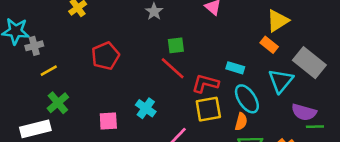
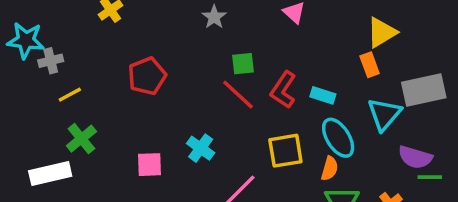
orange rectangle: (269, 45) -> (370, 65), turned 30
gray rectangle: (309, 63) -> (424, 90), turned -52
red L-shape: (205, 83) -> (283, 90), moved, turned -72

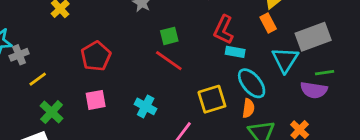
red L-shape: (283, 90) -> (224, 30), moved
pink square: (149, 165) -> (96, 100), moved
green line: (430, 177) -> (325, 73), moved

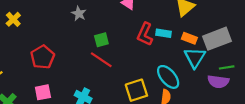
orange rectangle: (268, 23) -> (189, 38), moved, turned -40
cyan rectangle: (235, 52) -> (164, 33), moved

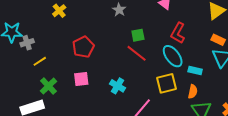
cyan rectangle: (164, 33) -> (195, 70), moved
cyan ellipse: (168, 77) -> (173, 56), moved

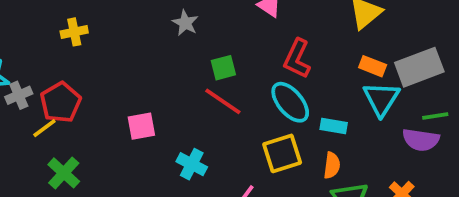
yellow cross: (59, 11) -> (74, 32), turned 32
red pentagon: (83, 47) -> (61, 102), moved
pink square: (81, 79) -> (141, 126), moved

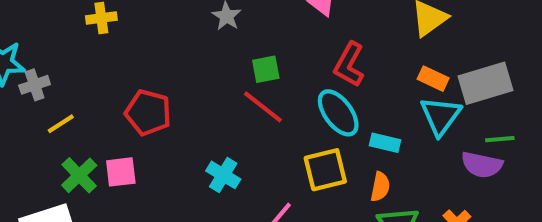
red pentagon: (61, 102) -> (148, 113), moved, turned -30
pink square: (141, 126) -> (121, 172), moved

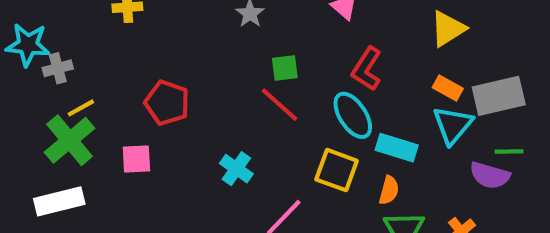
cyan rectangle: (385, 143) -> (397, 148), size x1.4
yellow square: (325, 170) -> (337, 170), turned 30
green cross: (79, 175) -> (70, 140), moved, size x1.4

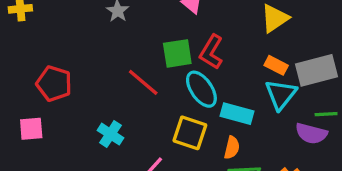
green square: (285, 68) -> (177, 53), moved, size x1.4

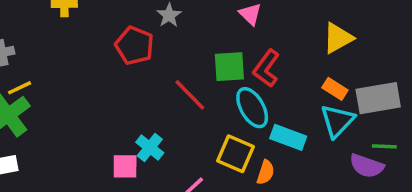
red pentagon: (54, 84) -> (134, 46), moved
pink square: (31, 129) -> (125, 166), moved
orange semicircle: (232, 148) -> (266, 172), moved

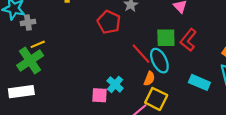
cyan ellipse: (252, 108) -> (159, 61), moved
yellow square: (236, 154) -> (156, 99), moved
orange semicircle: (266, 172) -> (149, 79), moved

